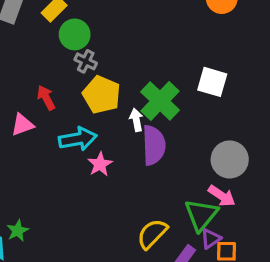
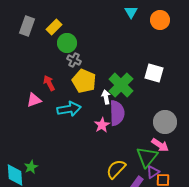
pink star: (100, 164) -> (102, 125), moved

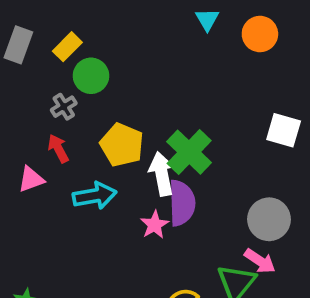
gray cross: (74, 60) -> (64, 107), moved, turned 32
white square: (154, 73) -> (284, 130), moved
white arrow: (106, 97) -> (162, 174), size x1.6

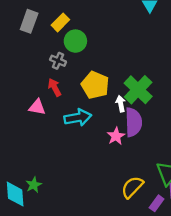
gray cross: (64, 107) -> (58, 61), turned -35
white arrow: (162, 174) -> (121, 104), size x0.6
pink triangle: (31, 179) -> (37, 107), turned 30

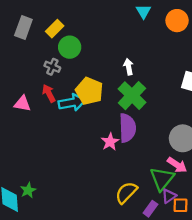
white arrow: (121, 104) -> (129, 67), moved
pink triangle: (37, 107) -> (22, 104), moved
cyan arrow: (78, 118) -> (72, 103), moved

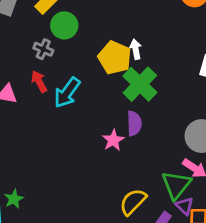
yellow pentagon: (89, 91) -> (115, 58), moved
cyan arrow: (72, 103) -> (67, 93), turned 136
purple semicircle: (127, 128) -> (134, 123), size x0.7
purple triangle: (169, 196) -> (185, 206), turned -42

